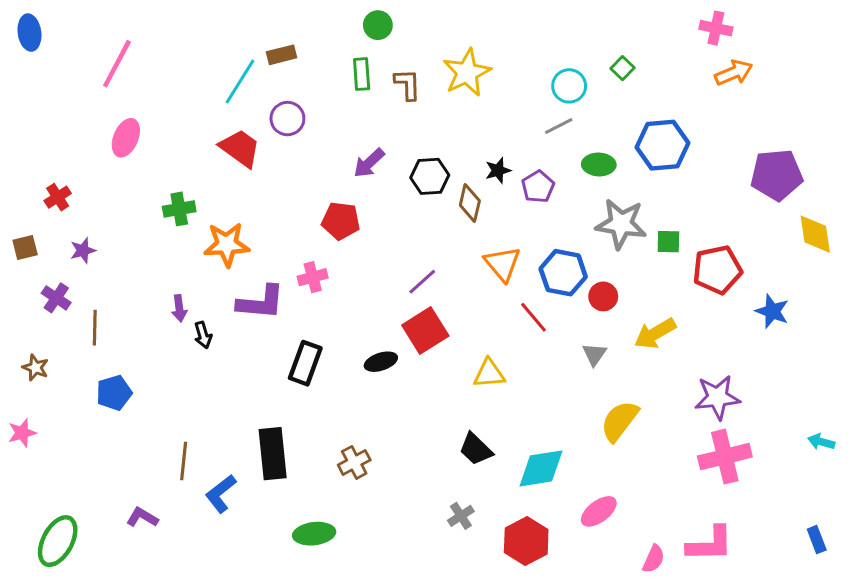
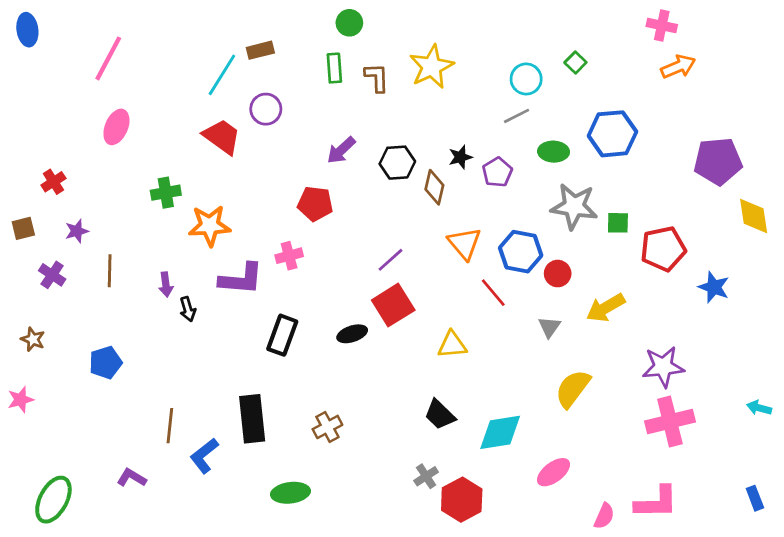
brown line: (95, 328) -> (110, 271), moved
red hexagon: (526, 541) -> (462, 500), moved

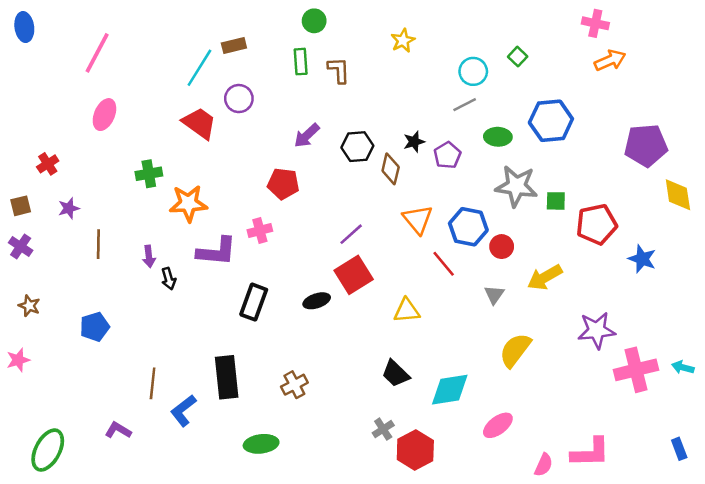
yellow star: (432, 67) -> (403, 41), moved, size x0.6
purple cross: (52, 275) -> (21, 247), moved
pink cross: (670, 421) -> (636, 370), moved

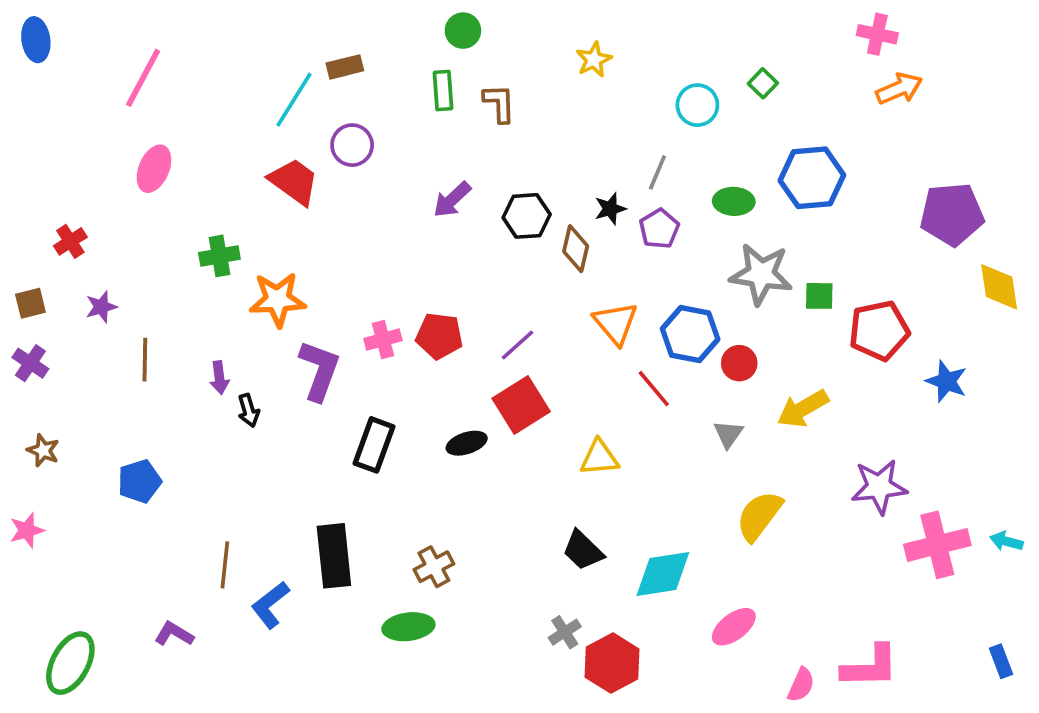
gray line: (465, 105) -> (657, 172), moved, turned -40
red pentagon: (283, 184) -> (439, 336), moved
purple L-shape: (217, 251) -> (319, 370), turned -75
green ellipse: (261, 444) -> (408, 627), moved

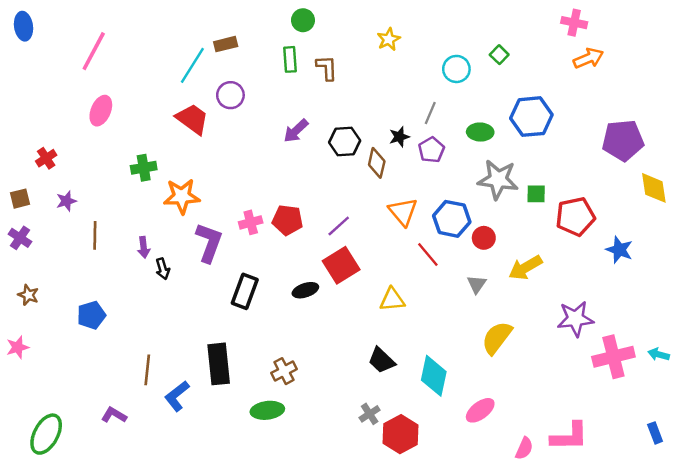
cyan diamond: (663, 574) -> (434, 376), turned -69

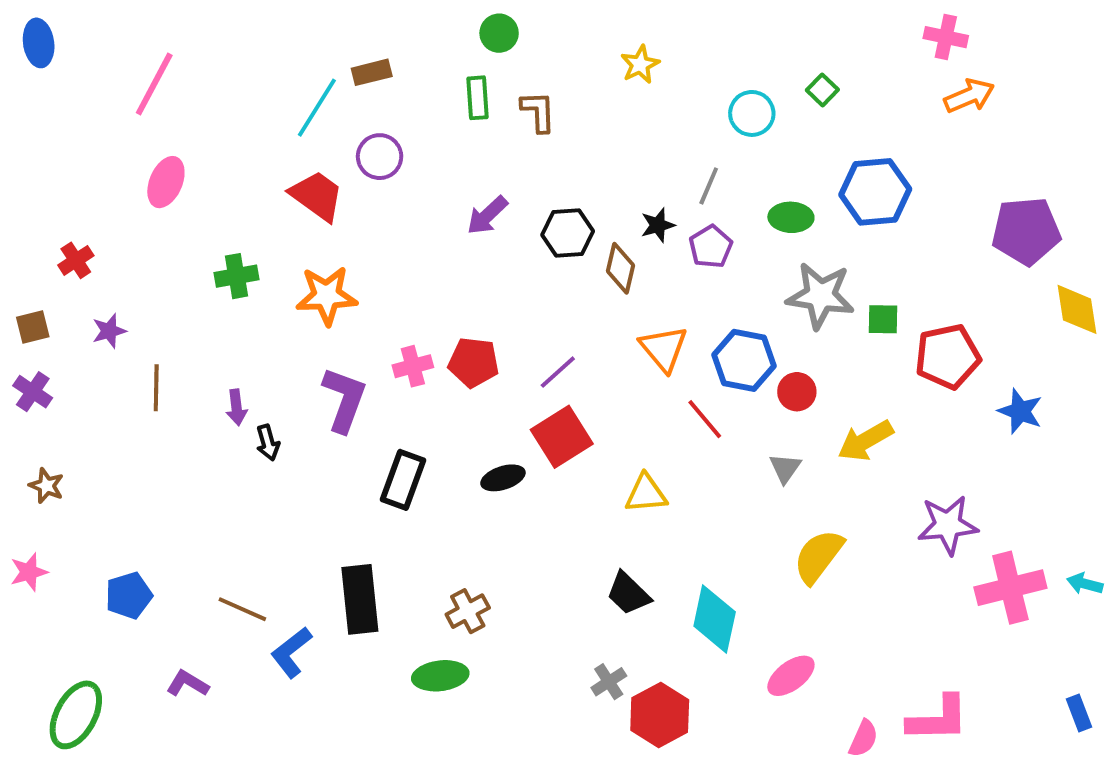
orange star: (182, 196) -> (327, 296), moved
blue pentagon: (91, 315) -> (129, 595), moved
brown line: (147, 370) -> (242, 609), turned -72

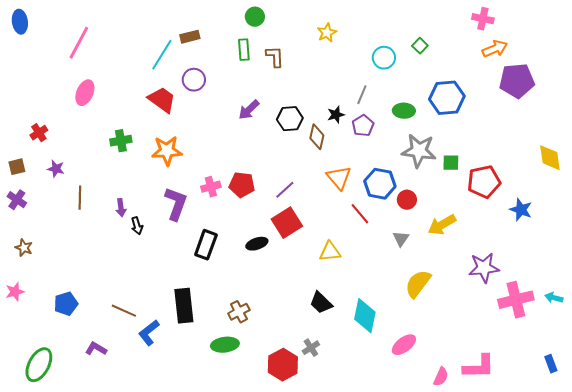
purple pentagon: (1026, 231) -> (517, 81), moved
purple star: (109, 331) -> (56, 169), turned 30
red hexagon: (660, 715) -> (283, 365), moved

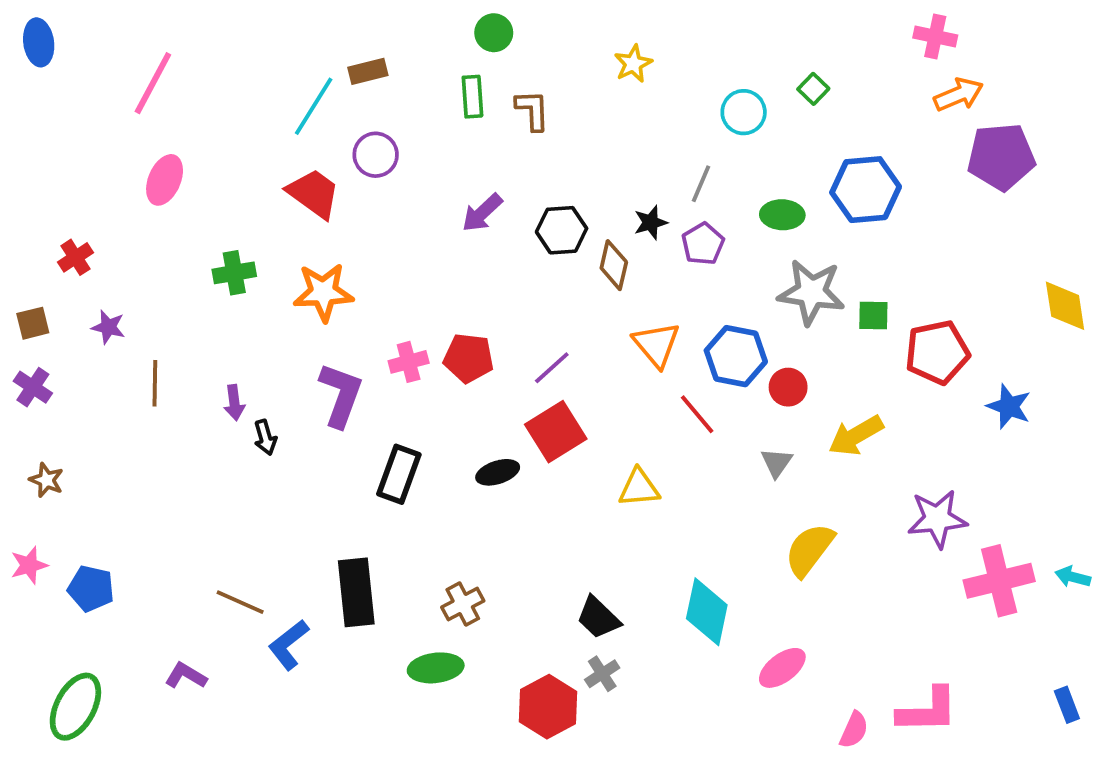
black trapezoid: (321, 303) -> (598, 618), moved
blue pentagon: (66, 304) -> (91, 589), moved, turned 30

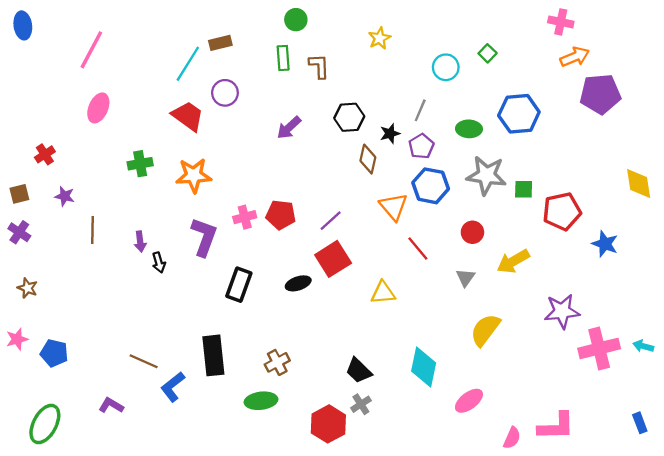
black hexagon: (562, 230) -> (349, 117), moved
blue hexagon: (736, 356) -> (431, 186), moved

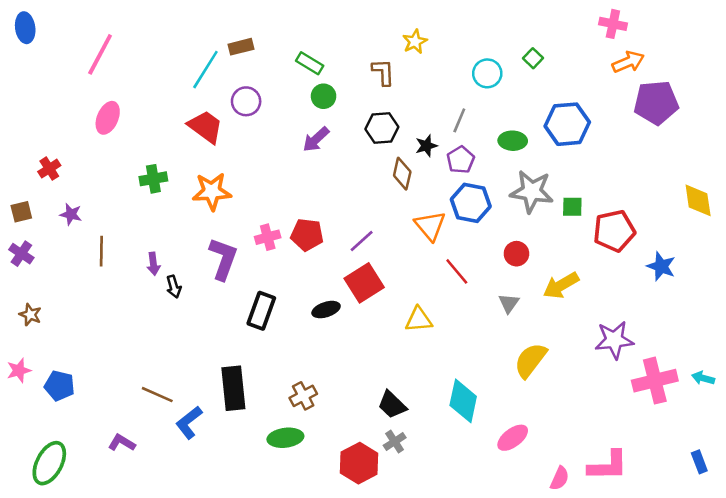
green circle: (296, 20) -> (324, 96), moved
green rectangle: (283, 58) -> (310, 63), turned -55
brown L-shape: (319, 66) -> (383, 72), moved

